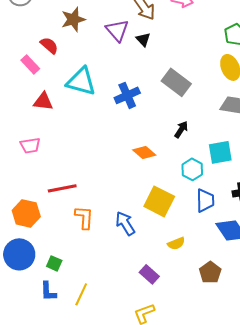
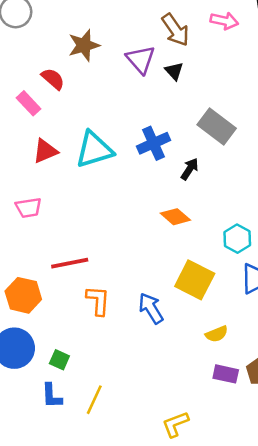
cyan triangle: (81, 81) -> (94, 150), moved, turned -32
red triangle: (43, 101) -> (45, 151), turned -30
black arrow: (181, 129) -> (190, 169), moved
purple rectangle: (149, 274) -> (226, 374), moved, turned -30

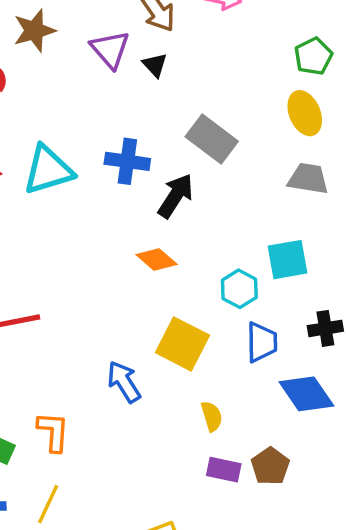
blue cross: (153, 143) -> (127, 161), turned 32
black arrow: (190, 169) -> (176, 196), size x1.5
orange L-shape: (98, 300) -> (53, 432), moved
yellow semicircle: (217, 334) -> (212, 416), turned -85

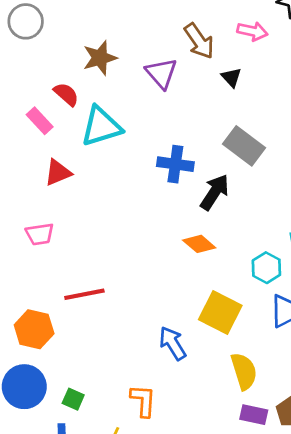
black triangle: (155, 65) -> (231, 77), moved
cyan triangle: (48, 170) -> (101, 126), moved
yellow semicircle: (212, 416) -> (244, 371), size x1.5
orange L-shape: (53, 432) -> (143, 401), moved

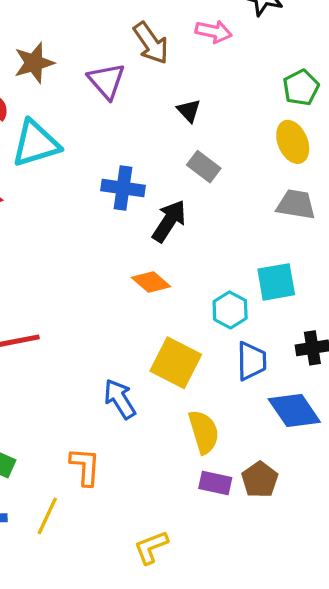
black triangle: (231, 77) -> (189, 111), moved
gray rectangle: (244, 146) -> (204, 167), size x0.7

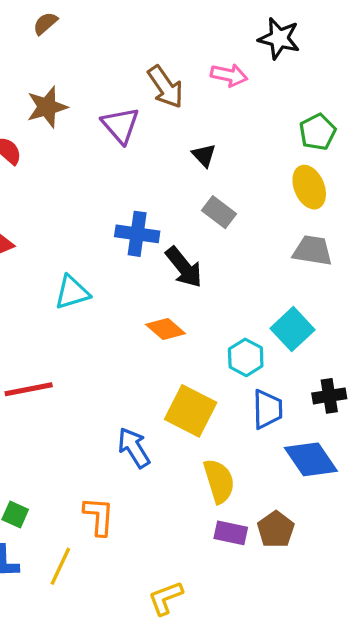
cyan triangle: (36, 144) -> (72, 292), moved, size x0.7
black arrow: (169, 221) -> (184, 267), turned 108
cyan square: (276, 282) -> (292, 329), turned -33

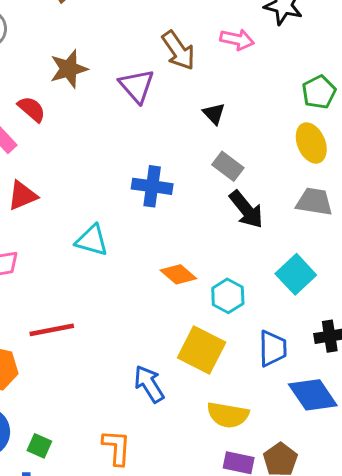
black arrow: (184, 267) -> (246, 209), moved
cyan triangle: (72, 292) -> (92, 240), turned 33
cyan hexagon: (246, 357) -> (228, 296), moved
yellow semicircle: (219, 481) -> (228, 415), turned 117

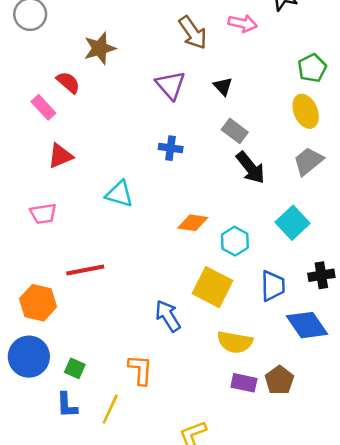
purple triangle: (137, 86) -> (171, 85), moved
blue cross: (152, 186) -> (171, 148), size x0.7
gray trapezoid: (314, 202) -> (308, 161), turned -48
orange diamond: (178, 274) -> (193, 223), turned -32

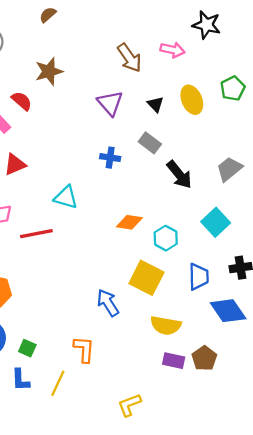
yellow ellipse: (306, 111) -> (192, 100), moved
gray rectangle: (235, 131) -> (150, 143), moved
red line: (85, 270) -> (36, 234), moved

